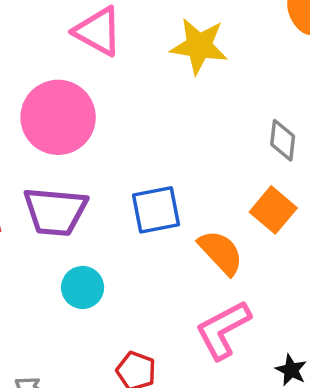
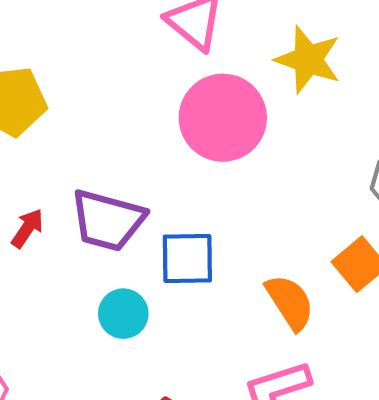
pink circle: (58, 117) -> (223, 118), moved
blue square: (156, 210) -> (187, 259), moved

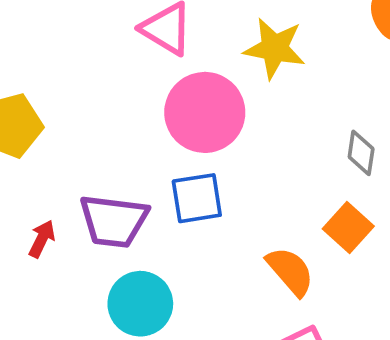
blue square: (187, 259) -> (197, 198), moved
cyan circle: (123, 314) -> (140, 304), size x1.4

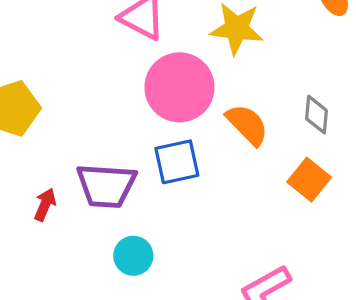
orange semicircle: (290, 271) -> (247, 125), moved
cyan circle: (140, 304) -> (133, 256), size x0.7

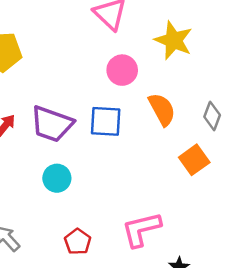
pink circle: (179, 87) -> (122, 70), size x0.6

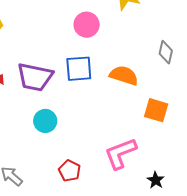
orange semicircle: (162, 109) -> (124, 75), moved, turned -36
orange square: (194, 160) -> (156, 110), moved, turned -30

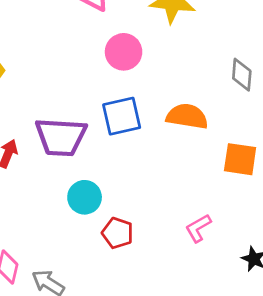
pink L-shape: (120, 153) -> (198, 228), size x0.6
red pentagon: (70, 171) -> (118, 233), moved

